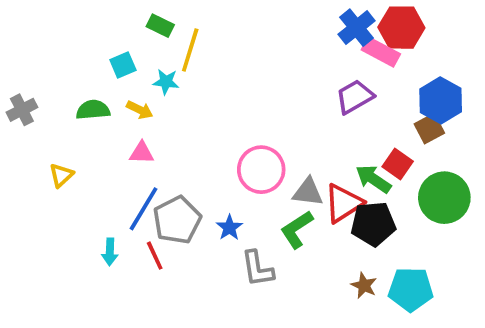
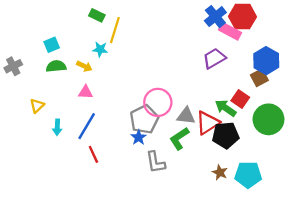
cyan square: (123, 65) -> (52, 45), moved
gray pentagon: (177, 220) -> (144, 119), moved
cyan arrow: (110, 252) -> (57, 127), moved

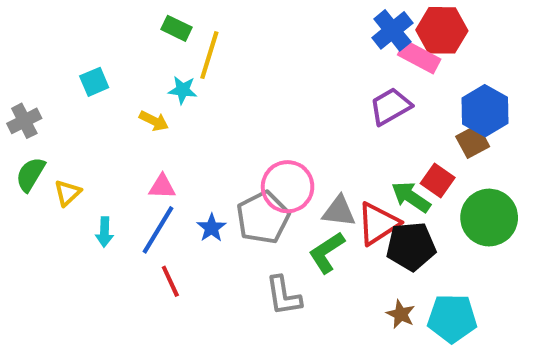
green semicircle: (56, 66) -> (30, 174), moved, turned -54
pink triangle: (86, 92) -> (162, 187), moved
blue star: (139, 137) -> (211, 228), moved

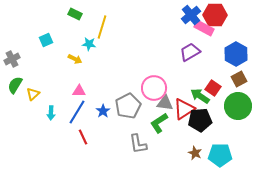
green rectangle: (177, 28) -> (75, 14), moved
brown square: (473, 141) -> (239, 79), moved
pink circle: (288, 187) -> (154, 88), moved

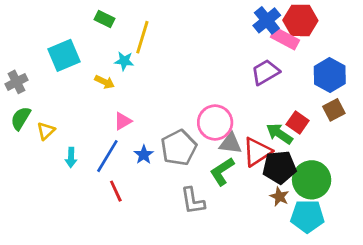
cyan square: (46, 40) -> (64, 55), size x1.6
pink triangle: (79, 91) -> (123, 121), moved, turned -32
green circle: (238, 106) -> (312, 180), moved
brown star: (195, 153) -> (279, 197), moved

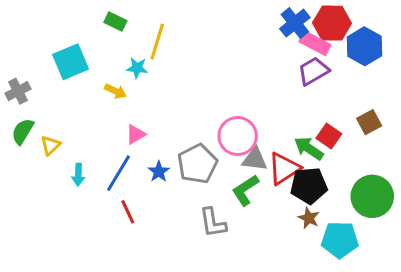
purple trapezoid: (265, 72) -> (313, 71), moved
blue hexagon: (330, 75) -> (364, 46), moved
green circle: (312, 180) -> (372, 196), moved

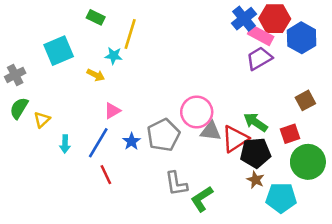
red square: (329, 136) -> (290, 134), moved, turned 36
green L-shape: (245, 190) -> (202, 199), moved

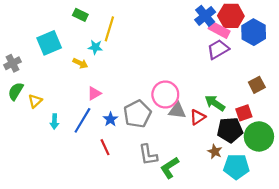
red triangle: (235, 139) -> (198, 117), size x0.7
black pentagon: (256, 153) -> (230, 130), moved
red line: (106, 175) -> (105, 147), moved

